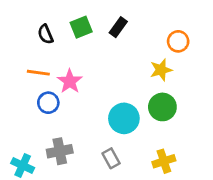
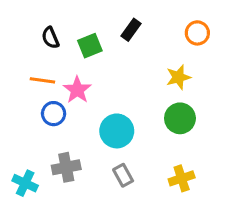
green square: (81, 27) -> (90, 46), moved
orange circle: (178, 41) -> (197, 33), moved
cyan circle: (124, 118) -> (117, 131), moved

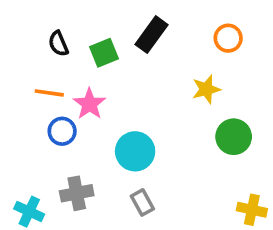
black rectangle: (131, 30) -> (151, 35), size x1.4
green circle: (180, 118) -> (234, 137), moved
yellow cross: (182, 178) -> (252, 210), moved, turned 30

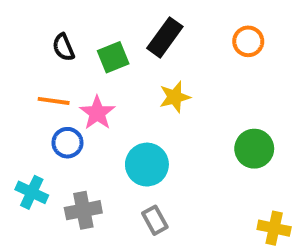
yellow star: (206, 89) -> (175, 97), moved
cyan cross: (29, 212) -> (32, 192), moved

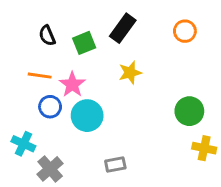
cyan circle: (147, 165) -> (87, 116), moved
gray cross: (83, 210) -> (50, 169), moved, turned -30
gray rectangle: (155, 220) -> (115, 164), turned -72
yellow cross: (274, 228) -> (204, 148), moved

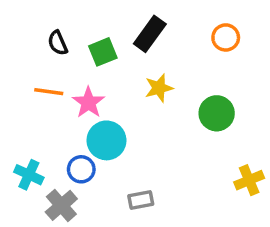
blue circle: (50, 107) -> (81, 169), moved
green circle: (189, 111) -> (217, 113), moved
yellow cross: (204, 148) -> (249, 180), turned -35

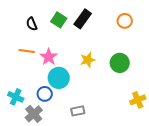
green square: (103, 52) -> (59, 20), moved, turned -35
yellow star: (159, 88) -> (88, 60), moved

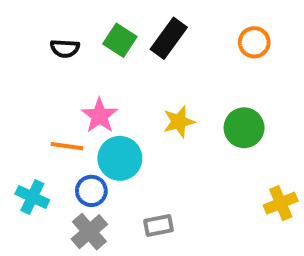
black semicircle: (32, 24) -> (65, 48), turned -64
orange line: (27, 51) -> (67, 146), moved
gray cross: (34, 114) -> (89, 232), moved

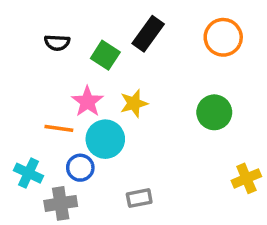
green square: (120, 40) -> (105, 55), moved
orange circle: (254, 42) -> (223, 37), size x1.4
yellow star: (179, 122) -> (134, 103), moved
gray cross: (89, 232) -> (61, 203), moved, turned 32

